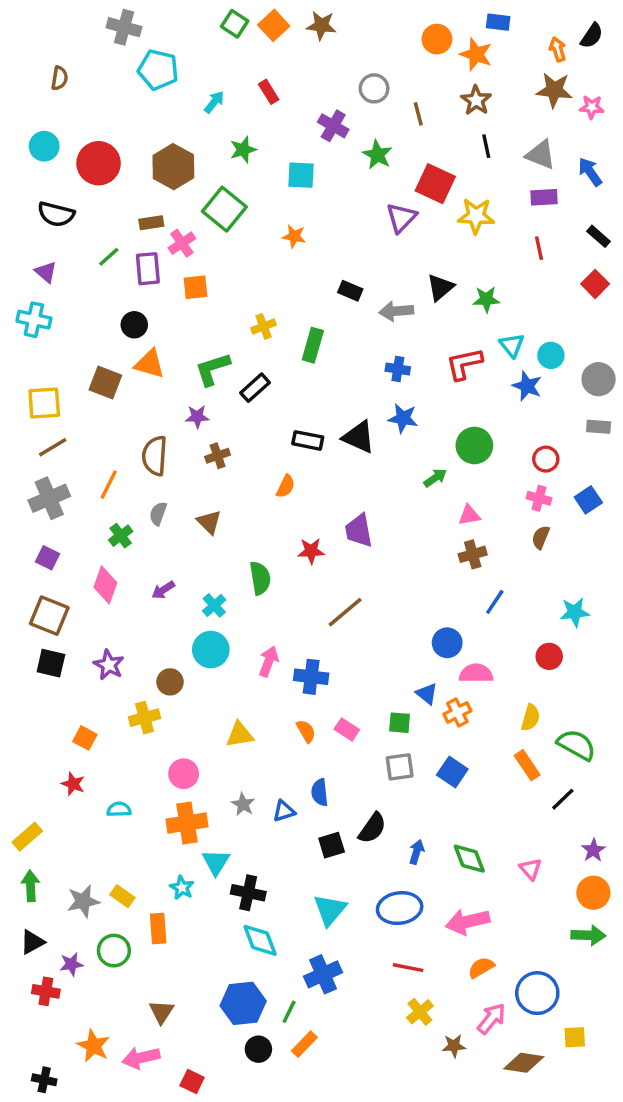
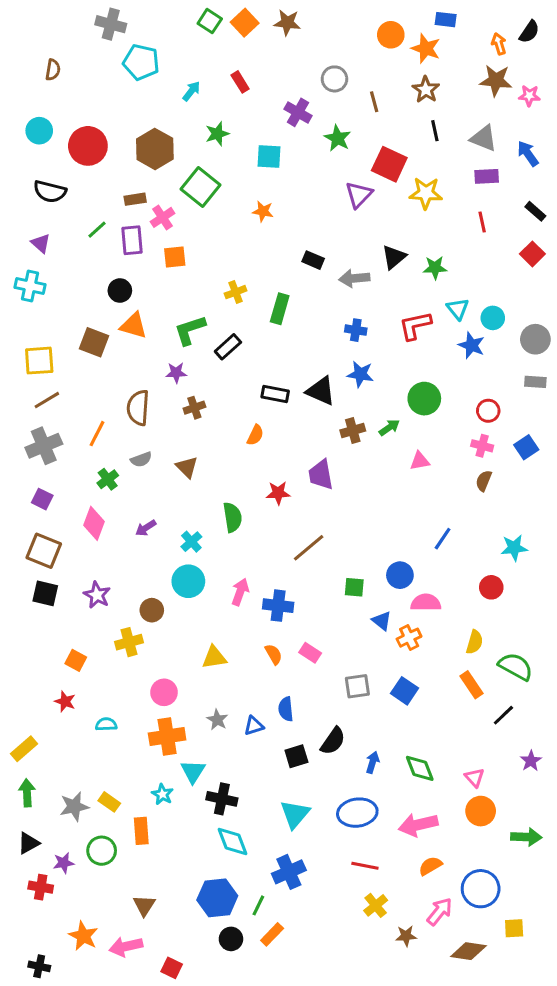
gray semicircle: (158, 514) -> (141, 459), turned -130
brown cross: (473, 554) -> (353, 431), moved
green square: (400, 723) -> (354, 587), moved
orange circle: (593, 893) -> (481, 811), moved

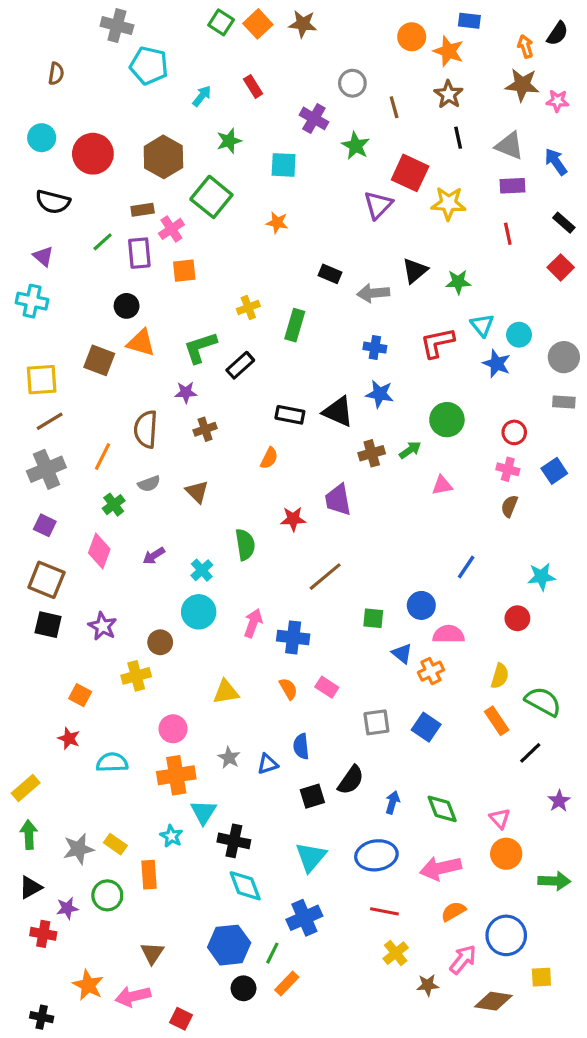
cyan semicircle: (106, 724) -> (112, 762), size x1.4

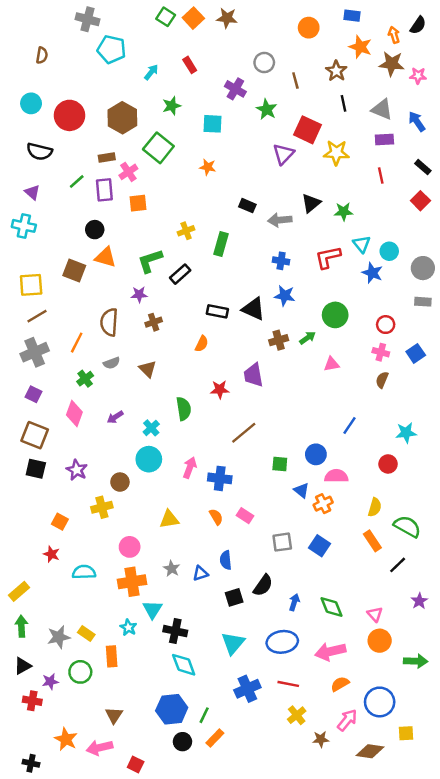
orange star: (449, 51) -> (360, 47), moved
blue cross: (304, 918) -> (247, 689), moved

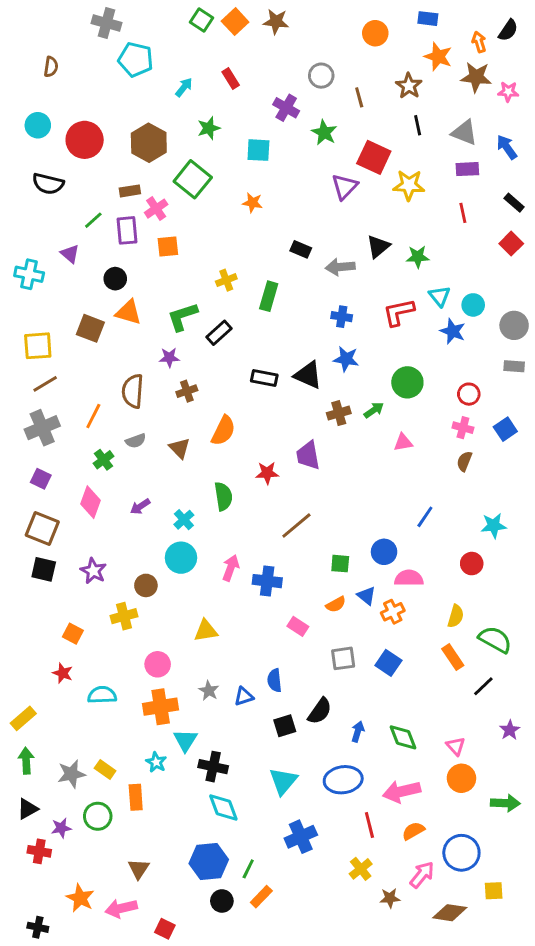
purple triangle: (32, 192) -> (70, 254), moved
orange semicircle: (202, 344) -> (223, 431), moved, size x1.5
orange semicircle: (216, 517) -> (336, 604), moved, turned 91
red line: (288, 684) -> (369, 825), moved, turned 65

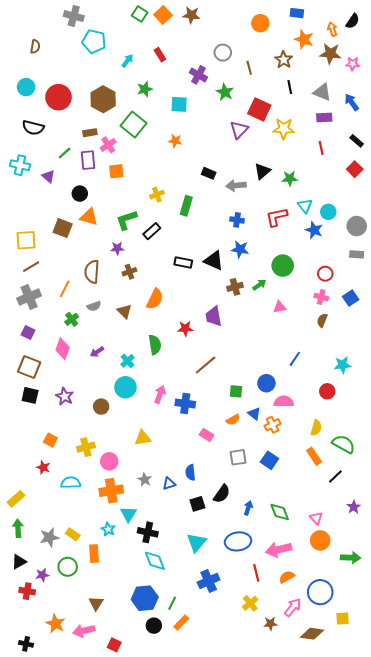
cyan cross: (29, 274) -> (20, 165), moved
yellow cross: (124, 616) -> (86, 447), moved

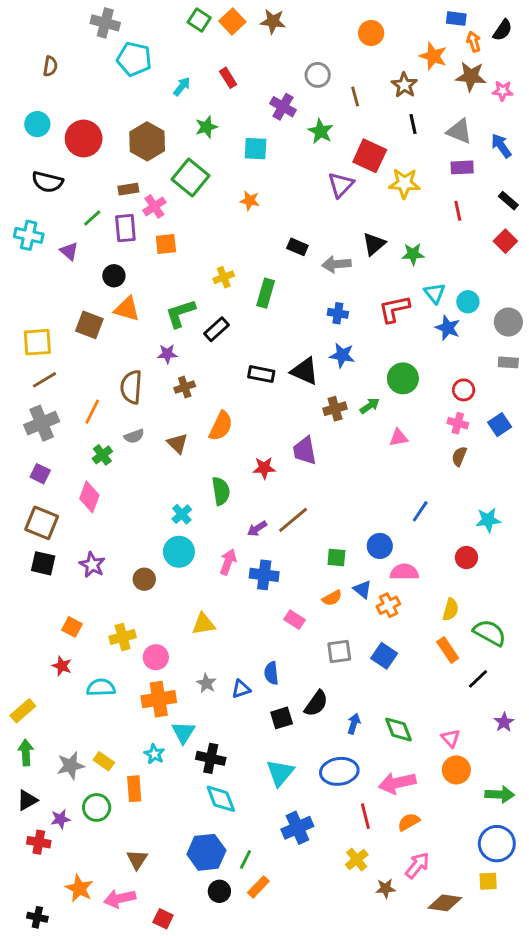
blue rectangle: (297, 13) -> (456, 19), moved
purple arrow: (97, 352) -> (257, 529), moved
blue circle: (320, 592) -> (497, 844), moved

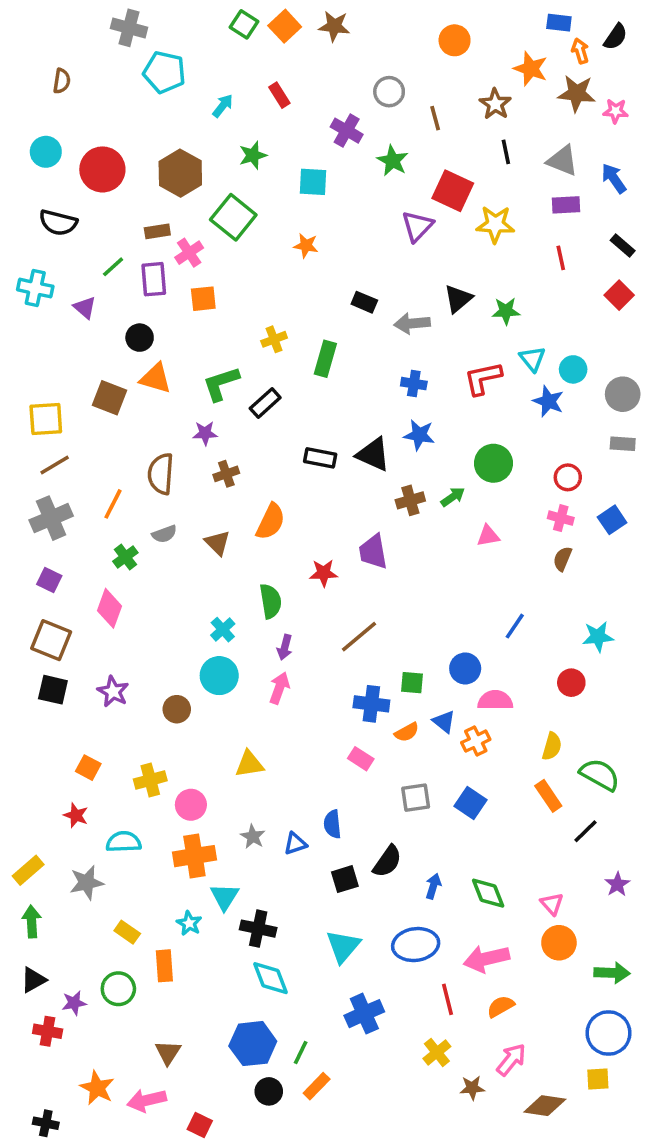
purple arrow: (257, 529) -> (285, 647), moved, turned -42
blue cross: (264, 575) -> (371, 704), moved
gray star: (71, 766) -> (86, 883), moved

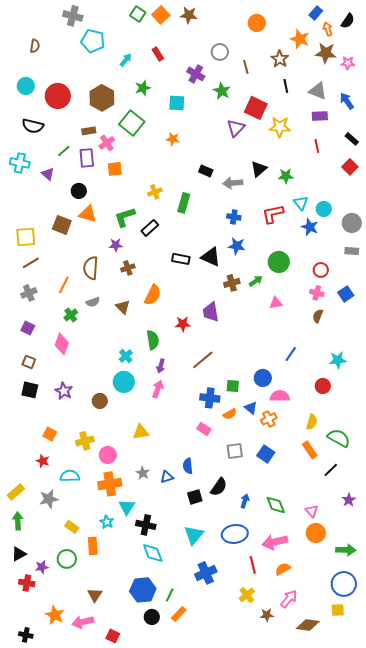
blue rectangle: (559, 23) -> (316, 13), turned -56
gray cross: (51, 518) -> (29, 293), size x0.7
brown square: (51, 640) -> (29, 362), size x0.6

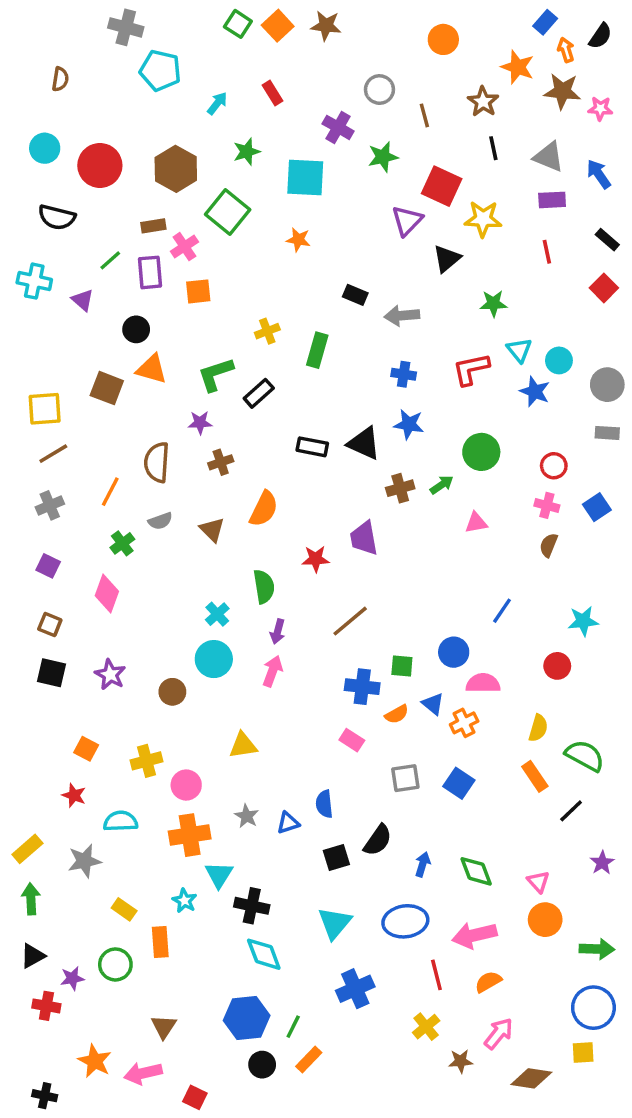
green star: (222, 91) -> (383, 157), turned 30
cyan square: (177, 103) -> (305, 178), size x1.4
black triangle: (259, 169) -> (447, 259), moved

